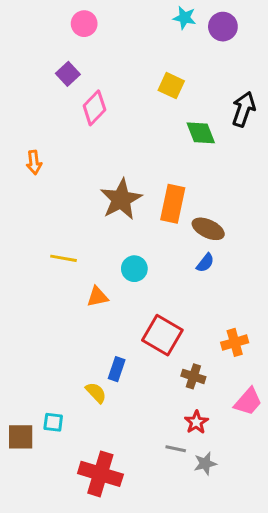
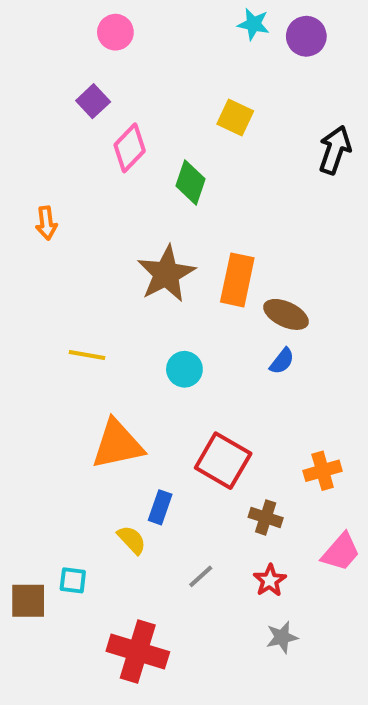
green diamond: (201, 133) -> (191, 182), moved, turned 40
orange triangle: (97, 297) -> (117, 444), moved, size x1.8
gray line: (176, 449) -> (201, 576), moved, turned -54

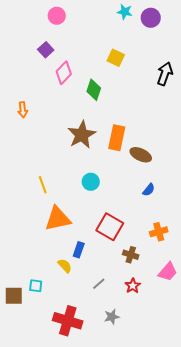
yellow line: (87, 355) -> (43, 185), moved, turned 60
blue semicircle: (282, 361) -> (149, 190), moved
gray star: (282, 637) -> (112, 317), moved

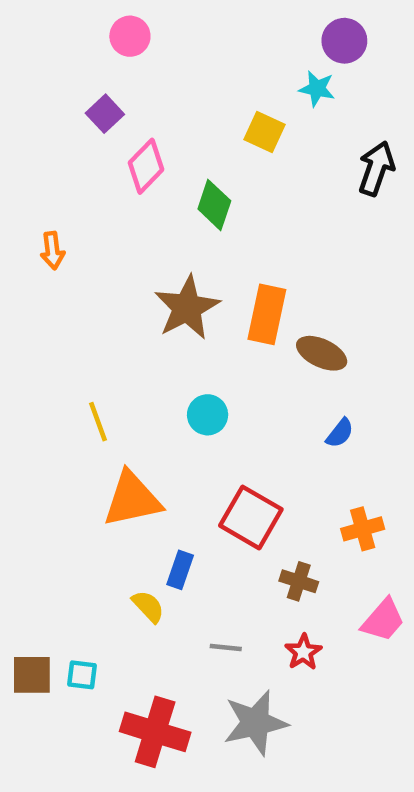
cyan star: (125, 12) -> (317, 89), moved
gray line: (99, 284) -> (226, 647), turned 48
cyan square: (36, 286) -> (82, 675), moved
gray star: (112, 317) -> (255, 723), size x1.8

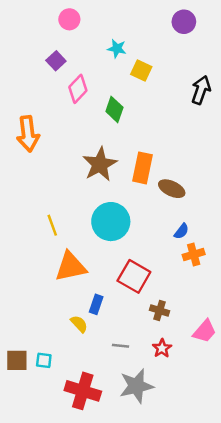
cyan star: (317, 89) -> (117, 49), moved
orange arrow: (52, 251) -> (28, 134), size x1.8
cyan circle: (208, 415) -> (111, 222), size x1.8
orange cross: (363, 529) -> (194, 254), moved

